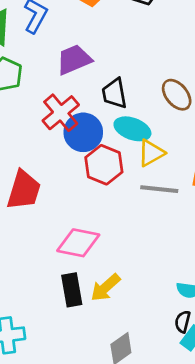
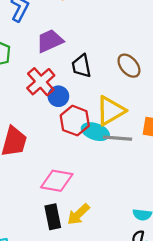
cyan ellipse: (132, 129) -> (95, 132), moved
blue circle: (83, 132) -> (58, 96), size x0.7
yellow triangle: (151, 153) -> (111, 111), size x1.4

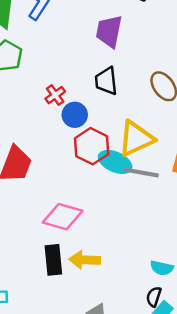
purple trapezoid: (50, 41) -> (109, 31), moved, turned -60
red cross: (41, 82) -> (55, 95), size x0.6
yellow arrow: (78, 214) -> (85, 260), turned 40

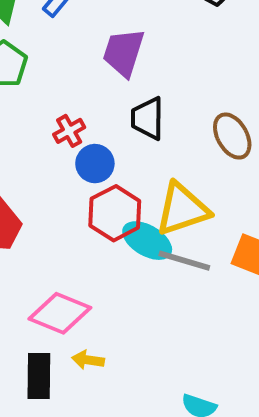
purple trapezoid: (109, 31) -> (124, 52), moved
yellow arrow: (85, 260) -> (88, 360), moved, size x0.7

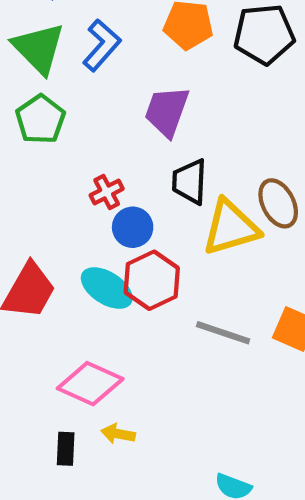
yellow triangle: (182, 209) -> (231, 227), moved
cyan ellipse: (147, 241) -> (107, 288), moved
black rectangle: (39, 376) -> (66, 449), size x0.7

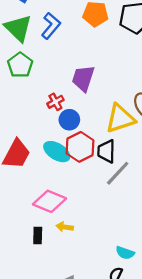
purple trapezoid: (167, 111) -> (83, 78), moved
black trapezoid: (190, 182) -> (106, 151), moved
gray line: (223, 333) -> (118, 173), turned -64

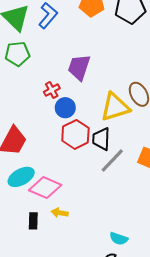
green pentagon: (20, 65) -> (17, 54), turned 30
cyan ellipse: (57, 152) -> (21, 177), moved, turned -60

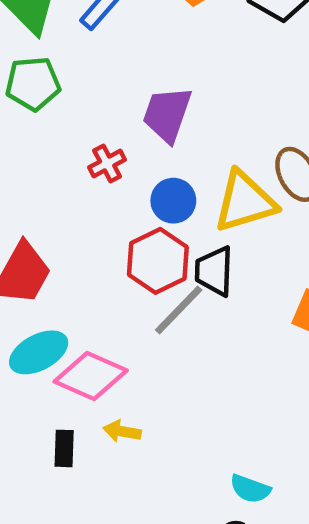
blue circle: (65, 108) -> (173, 201), moved
gray line: (112, 161) -> (179, 310), moved

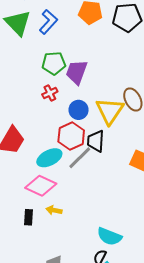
green pentagon: (33, 84) -> (54, 63), moved
yellow triangle: (245, 202) -> (110, 111), turned -40
cyan ellipse: (39, 352) -> (49, 158), moved
cyan semicircle: (250, 489) -> (109, 237), size x1.4

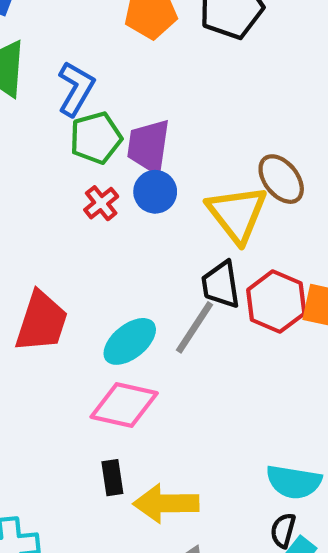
blue L-shape: (48, 22) -> (76, 89), moved
blue circle: (79, 110) -> (155, 192), moved
red hexagon: (71, 136) -> (276, 302), moved
yellow arrow: (54, 210) -> (166, 503), moved, size x1.8

